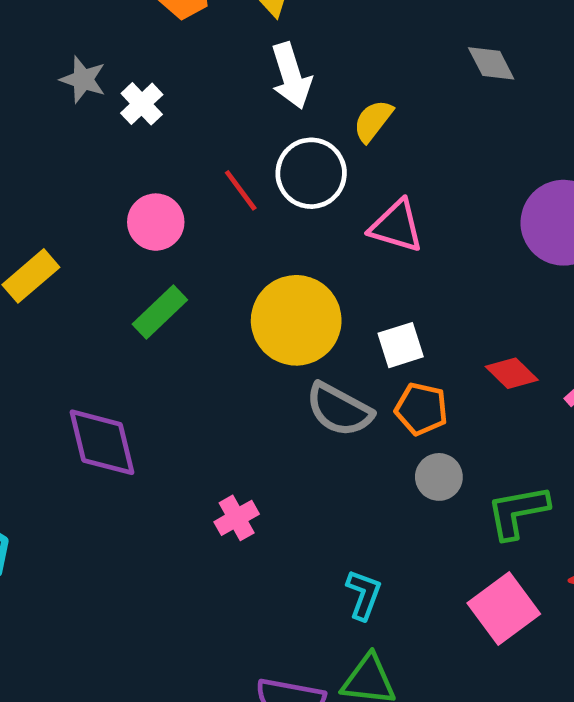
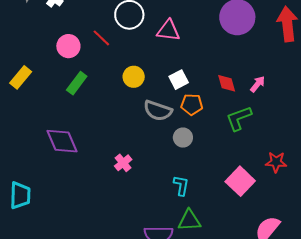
red line: (241, 190) -> (101, 38), moved
yellow circle: (296, 320) -> (134, 77), size x0.6
red diamond: (512, 373) -> (227, 83), turned 40
gray circle: (439, 477) -> (183, 138), moved
green L-shape: (518, 512) -> (239, 118), moved

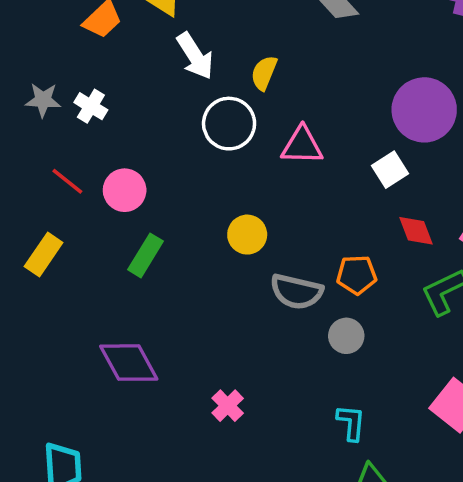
red line: (101, 38) -> (67, 181), moved
white square: (179, 80) -> (390, 170), moved
pink cross: (123, 163) -> (228, 406), moved

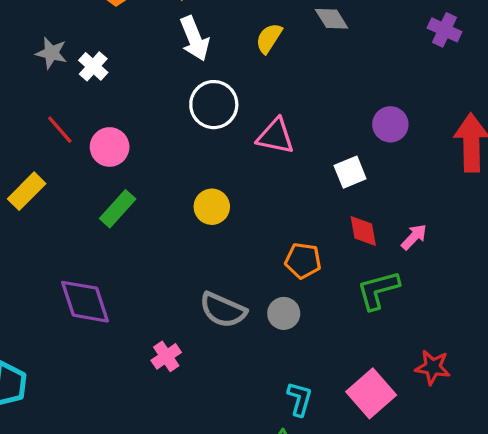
yellow semicircle: (264, 73) -> (269, 38), moved
purple circle: (424, 110) -> (390, 124), size x0.6
gray semicircle: (296, 292) -> (223, 310), moved
cyan L-shape: (351, 423) -> (300, 399), moved

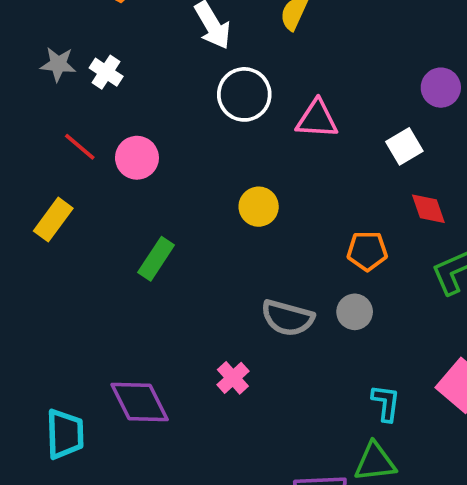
green rectangle: (118, 209) -> (156, 259), moved
purple diamond: (85, 302) -> (140, 402), moved

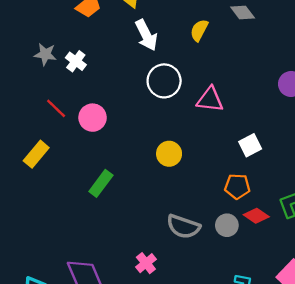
white square: (404, 146) -> (250, 145), moved
red diamond: (428, 209) -> (256, 216), moved, turned -40

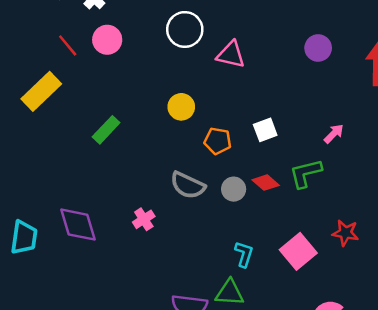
pink circle: (93, 118) -> (107, 40), moved
white square: (250, 145) -> (265, 130), moved
yellow rectangle: (36, 154) -> (41, 91), size x1.4
orange pentagon: (237, 186) -> (218, 141), moved

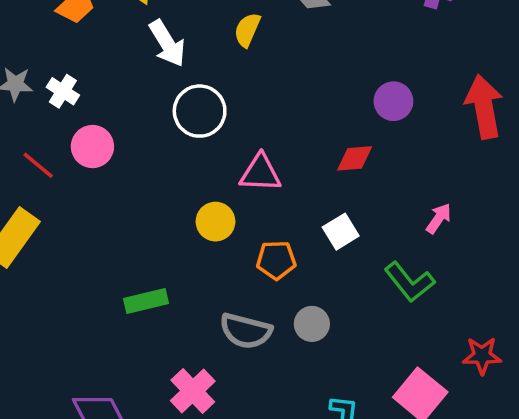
pink triangle: (231, 55) -> (260, 173), moved
green rectangle: (106, 130) -> (146, 301), moved, turned 44
green L-shape: (306, 173) -> (409, 282), turned -104
red diamond: (266, 183) -> (355, 158), moved, turned -35
pink cross: (144, 219) -> (193, 391), size x1.4

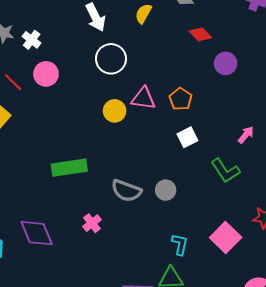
red diamond: (355, 158) -> (200, 34), moved, turned 45
yellow circle: (216, 222) -> (115, 111), moved
orange pentagon: (276, 260) -> (181, 99), moved, turned 30
green rectangle: (146, 301) -> (69, 168), size x1.4
pink cross: (193, 391) -> (92, 223), size x0.7

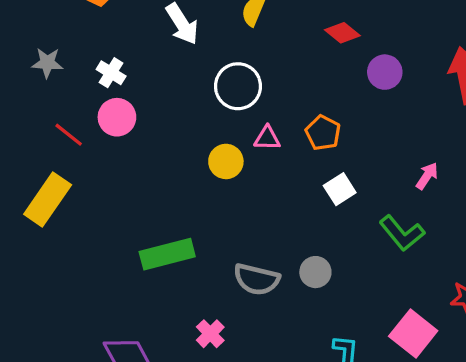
white cross: (32, 40) -> (111, 73), moved
white circle: (111, 59) -> (238, 86), moved
pink triangle: (143, 98) -> (267, 138), size x0.7

